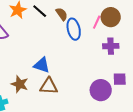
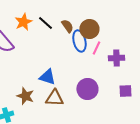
brown circle: (111, 17) -> (89, 29), moved
pink line: (97, 22) -> (96, 48), moved
purple circle: (101, 90) -> (87, 89), moved

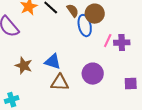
pink line: (96, 48) -> (108, 41), moved
purple square: (125, 91) -> (131, 84), moved
brown star: (25, 96) -> (24, 66), moved

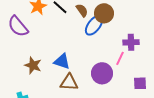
blue ellipse: (85, 26) -> (94, 25), turned 50
pink line: (108, 41) -> (120, 58), moved

